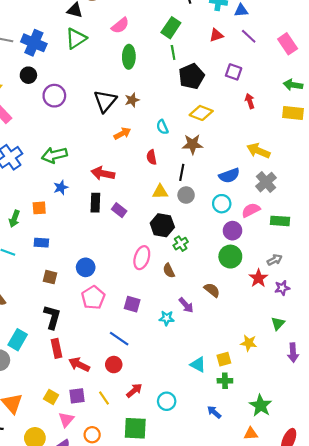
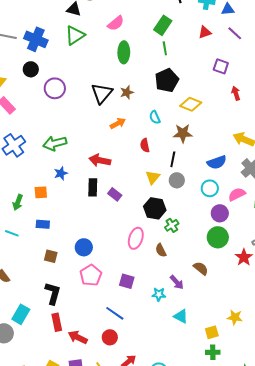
black pentagon: (191, 76) -> (167, 80), moved
yellow triangle: (160, 192) -> (153, 177), turned -49
cyan triangle: (198, 365) -> (181, 316), moved

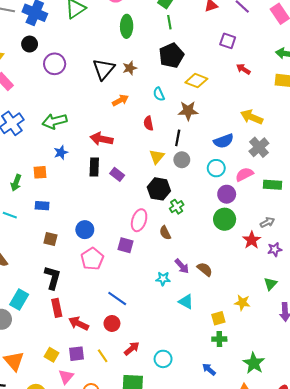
red arrow: (236, 93) -> (243, 69), turned -40
brown semicircle: (201, 268) -> (205, 269), moved
purple square: (127, 281) -> (126, 245), moved

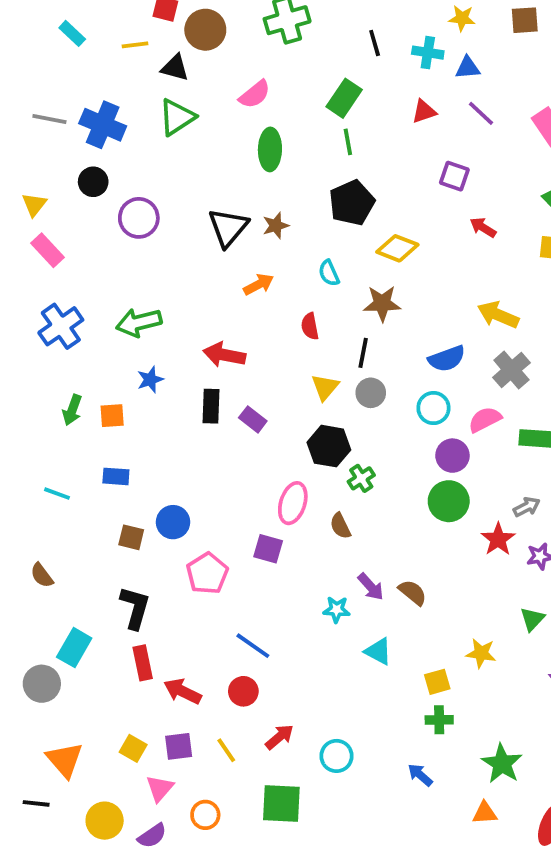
green arrow: (16, 183) -> (72, 410), moved
blue circle: (85, 230) -> (173, 522), moved

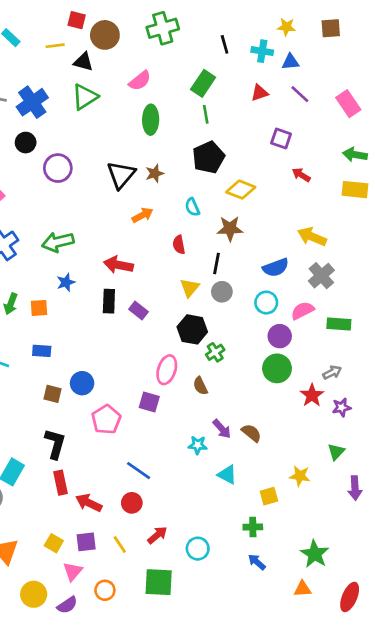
blue cross: (103, 125) -> (32, 102), turned 32
green cross: (439, 720) -> (253, 527), moved

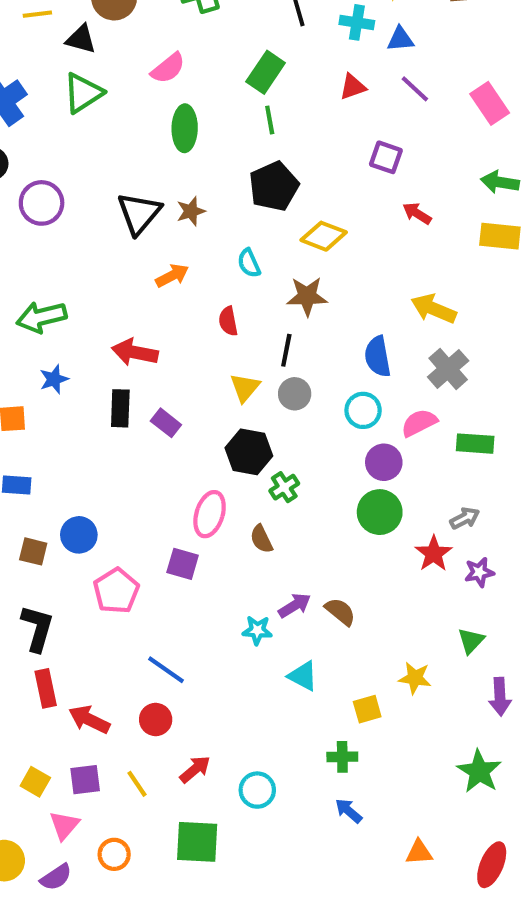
blue semicircle: (276, 268) -> (378, 356), turned 100
purple arrow: (222, 429) -> (295, 605), turned -80
green star: (315, 554) -> (479, 771), moved

